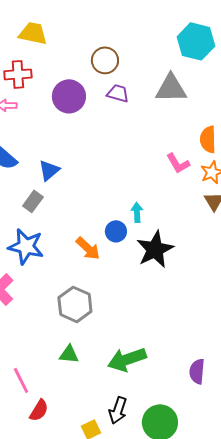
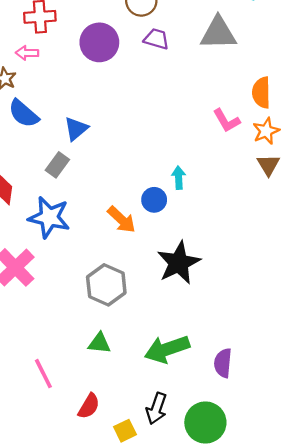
black star: (155, 249) -> (179, 263), moved
purple semicircle: (197, 371) -> (223, 363), moved
red semicircle: (39, 410) -> (89, 406), moved

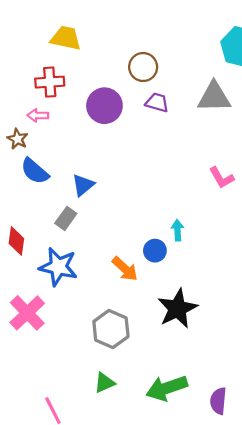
green triangle: (99, 343) -> (104, 383), turned -30

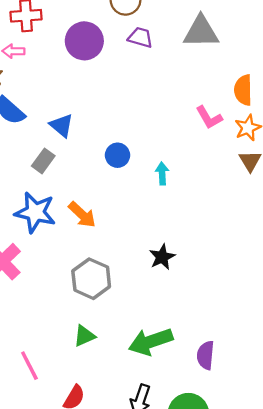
blue triangle: (83, 185) -> (61, 125), turned -40
blue circle: (155, 251) -> (117, 155), moved
orange arrow: (125, 269) -> (82, 215), moved
black star: (177, 309) -> (162, 257), size x0.6

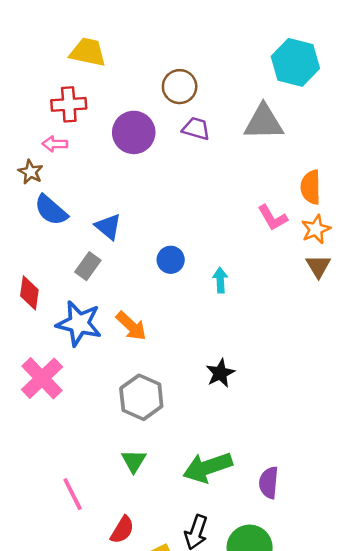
green triangle: (84, 336) -> (134, 461), turned -35

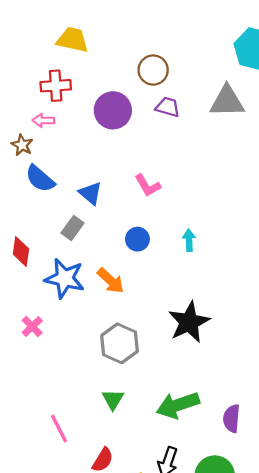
pink L-shape: (273, 218) -> (148, 185), moved
blue circle: (171, 260) -> (137, 239), moved
black star: (220, 373) -> (189, 322), size x1.6
pink cross: (42, 378) -> (32, 327), size x0.6

